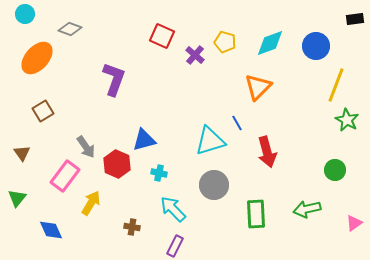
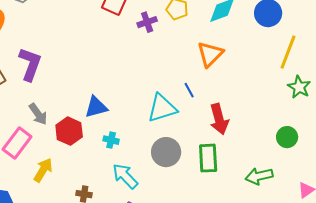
purple cross: (195, 55) -> (147, 22), turned 30
purple L-shape: (114, 79) -> (30, 64), moved
green rectangle: (256, 214) -> (208, 158), moved

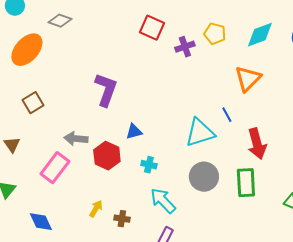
purple L-shape: (30, 64) -> (106, 90), moved
blue triangle: (96, 107) -> (134, 132), size x0.7
gray arrow: (38, 114) -> (76, 139), turned 130
yellow arrow: (43, 170) -> (96, 209), moved, size x0.7

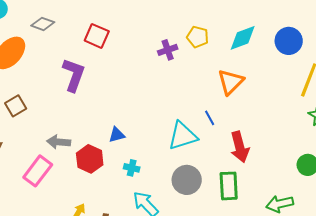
red square: (152, 28) -> (97, 36), moved
purple L-shape: (106, 90) -> (74, 75), moved

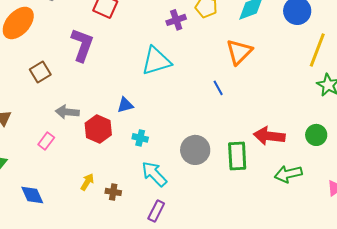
brown square: (16, 106) -> (40, 72), moved
cyan triangle: (183, 136) -> (156, 61), moved
red arrow: (240, 147) -> (269, 136), moved, turned 112
pink rectangle: (38, 171) -> (46, 141), size x0.6

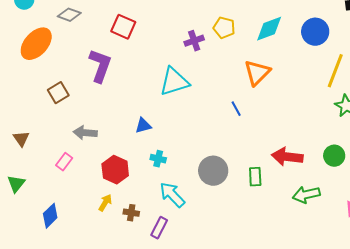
red hexagon: (98, 129) -> (115, 170), moved
green rectangle: (237, 156) -> (255, 177), size x0.7
blue diamond: (32, 195) -> (50, 216), turned 70
purple rectangle: (156, 211) -> (159, 228), moved

